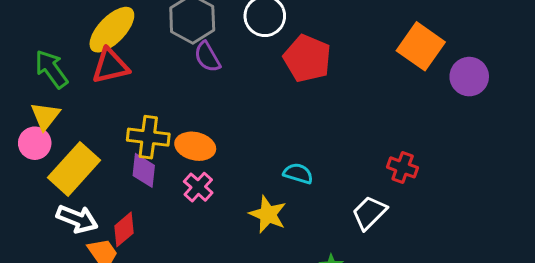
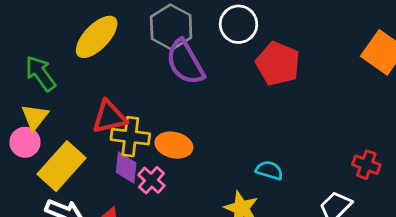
purple semicircle: (207, 57) -> (185, 62), size x1.6
red triangle: (110, 66) -> (109, 117), moved
pink cross: (198, 187) -> (151, 180), moved

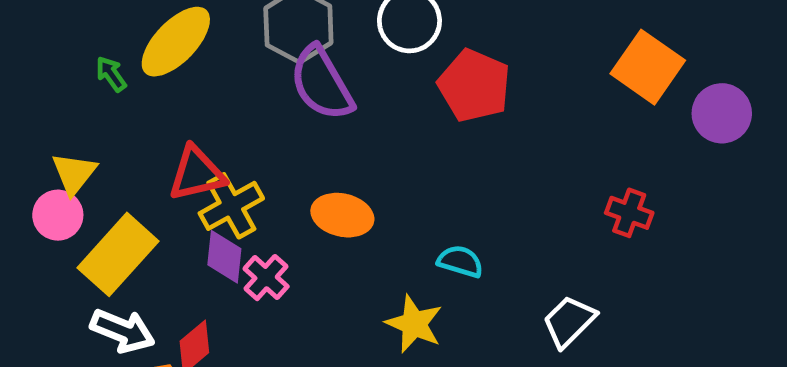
green arrow: (40, 73) -> (111, 74), moved, size x0.6
yellow cross: (130, 137) -> (231, 206), turned -36
orange ellipse: (174, 145) -> (342, 215), moved
red cross: (366, 165) -> (629, 213), moved

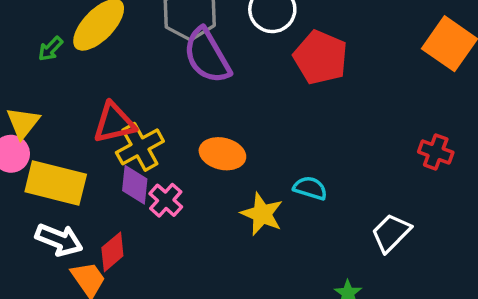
green arrow: (111, 74) -> (50, 49), turned -100
yellow rectangle: (118, 254) -> (56, 183), turned 62
yellow star: (414, 324) -> (262, 214), moved

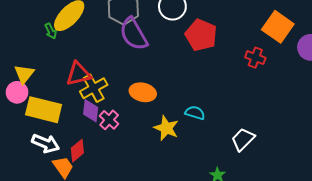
green arrow: (50, 49) -> (51, 31), moved, turned -70
red cross: (436, 152) -> (255, 58), moved

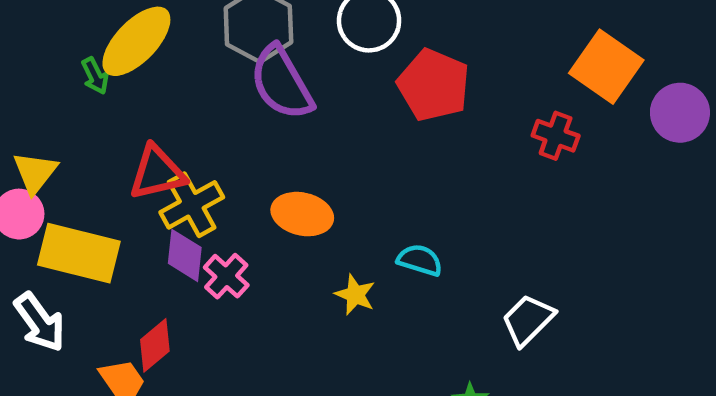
yellow star: (166, 128) -> (355, 295), size x0.7
white arrow: (46, 143) -> (40, 322), moved, turned 32

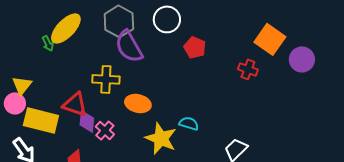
red pentagon: (434, 85) -> (195, 47), size x0.7
red triangle: (157, 173) -> (75, 104), moved, turned 32
yellow cross: (192, 205) -> (106, 79), moved, turned 32
yellow star: (355, 295) -> (161, 138), size x1.8

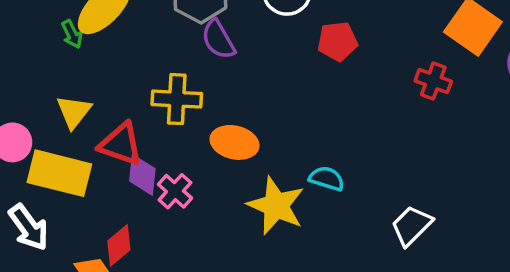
purple semicircle: (129, 46) -> (218, 39), size x0.7
red pentagon: (195, 47) -> (337, 41), turned -30
yellow triangle: (22, 85) -> (74, 112), moved

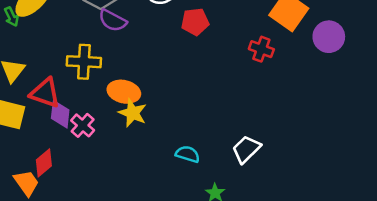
purple semicircle: (218, 39) -> (113, 20), turned -32
cyan semicircle: (327, 179) -> (188, 154), moved
yellow star: (276, 206) -> (133, 113), moved, size x0.7

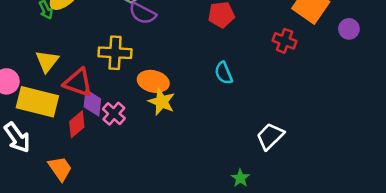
purple circle: (329, 37) -> (349, 29), size x0.7
cyan semicircle: (188, 154) -> (224, 73), moved, turned -130
red diamond: (44, 163) -> (77, 124), moved

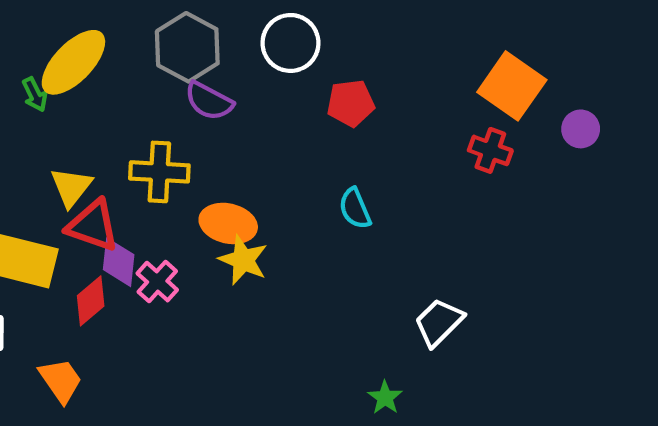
red cross: (284, 41) -> (490, 150), moved
yellow triangle: (47, 61) -> (71, 187), moved

